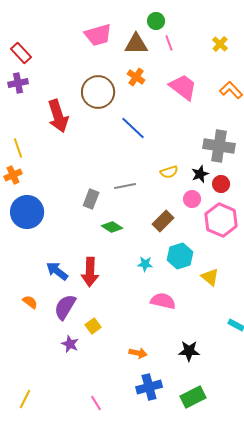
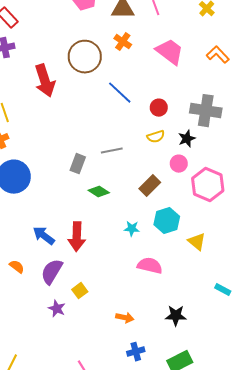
red circle: (221, 184) -> (159, 108), moved
blue cross: (149, 387) -> (136, 352), size x0.7

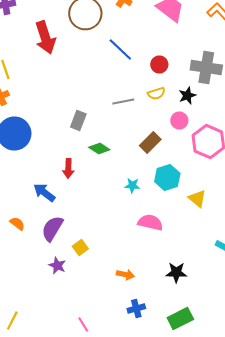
gray line: (112, 151) -> (123, 102), moved
red arrow: (77, 237) -> (68, 168), moved, size x0.7

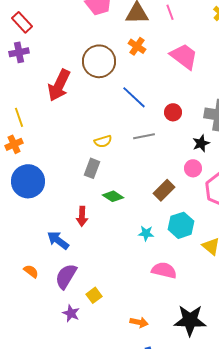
red arrow: (45, 38) -> (59, 85), turned 44
yellow semicircle: (156, 94) -> (103, 141), moved
gray line: (123, 102) -> (144, 136), moved
black star: (176, 272) -> (190, 320), size x1.5

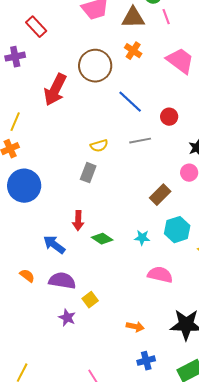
red rectangle: (22, 22) -> (36, 27), moved
yellow line: (19, 117) -> (15, 122), turned 42
green diamond: (113, 196) -> (102, 239), moved
purple semicircle: (66, 276) -> (62, 281), turned 68

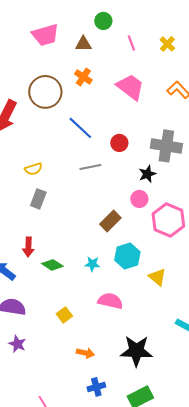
pink line: (166, 17) -> (131, 43), moved
brown triangle: (133, 18) -> (83, 44), size x0.7
yellow semicircle: (99, 146) -> (33, 169), moved
yellow square: (90, 300) -> (64, 315), moved

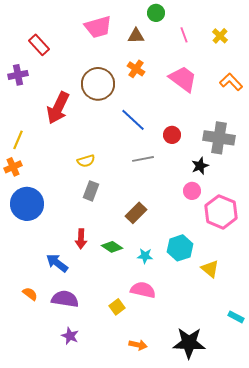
brown rectangle: (110, 221) -> (136, 213), moved
green diamond: (52, 265) -> (112, 247), moved
pink semicircle: (110, 301) -> (143, 290), moved

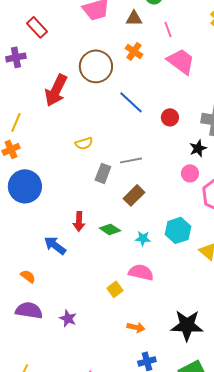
pink line: (184, 35) -> (168, 29), moved
gray line: (143, 159) -> (131, 160), moved
gray rectangle: (91, 191) -> (103, 173), moved
purple semicircle: (65, 299) -> (29, 310), moved

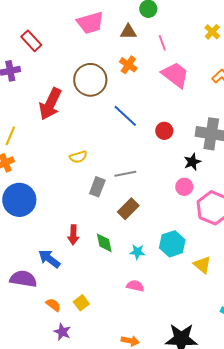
green diamond: (110, 229) -> (104, 243), turned 45
pink semicircle: (141, 272) -> (135, 286), size x0.7
orange semicircle: (28, 276) -> (53, 305), moved
yellow square: (115, 289) -> (81, 303), moved
purple semicircle: (29, 310) -> (23, 279), moved

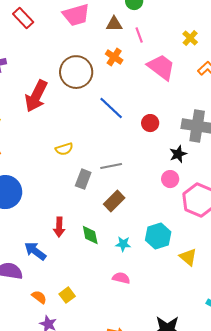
yellow cross: (212, 32) -> (190, 38), moved
red rectangle: (31, 41) -> (23, 18), moved
pink line: (162, 43) -> (139, 35), moved

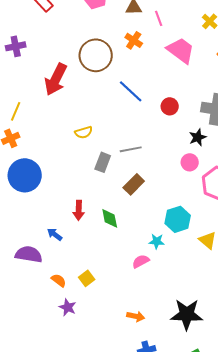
cyan star: (123, 244) -> (157, 241), moved
blue arrow: (35, 251) -> (55, 234), size x0.7
pink semicircle: (121, 278) -> (141, 261), turned -42

